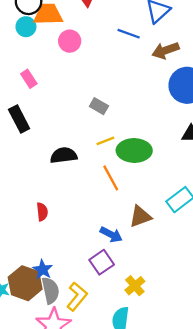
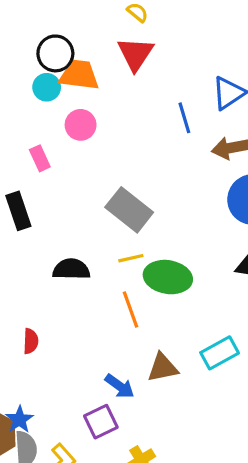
blue line: (129, 34) -> (184, 118), turned 45
pink circle: (70, 41) -> (81, 125), moved
gray rectangle: (99, 106) -> (129, 210), size x1.8

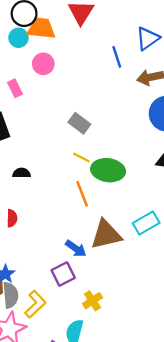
gray rectangle: (129, 210) -> (79, 123), size x0.7
yellow line: (131, 258) -> (81, 157), turned 42
black semicircle: (71, 269) -> (22, 173), moved, size x0.7
brown triangle: (163, 368) -> (106, 235), size x1.4

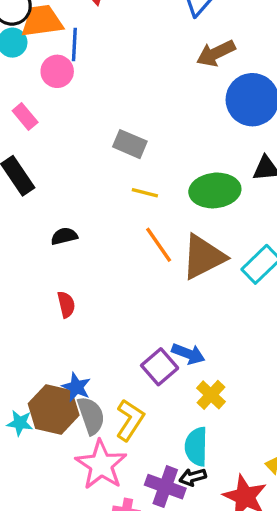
blue line: (117, 57) -> (74, 44), moved, turned 35
green ellipse: (108, 170) -> (215, 190), moved
brown triangle: (106, 235) -> (203, 257), moved
blue arrow: (76, 249) -> (188, 354), moved

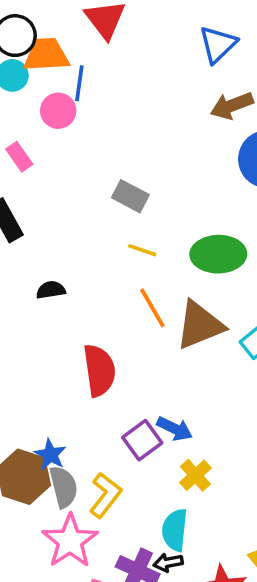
red semicircle: (66, 305) -> (99, 370), moved, size x1.8

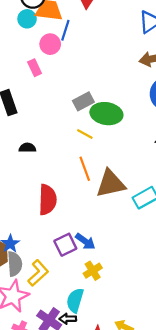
pink rectangle: (19, 157) -> (35, 68), moved
gray rectangle: (130, 196) -> (83, 101), turned -66
green ellipse: (218, 254) -> (106, 114), moved

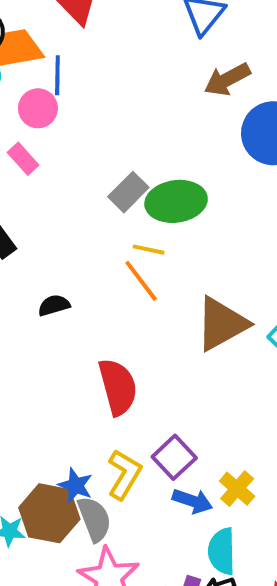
orange line: (85, 169) -> (141, 281), moved
blue arrow: (85, 241) -> (193, 501), moved
yellow L-shape: (38, 273) -> (124, 474), moved

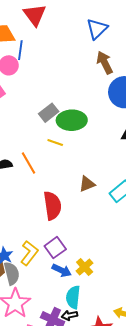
brown arrow: (227, 79) -> (105, 63), turned 85
orange line: (141, 281) -> (29, 163), moved
brown triangle: (222, 324) -> (87, 184), size x0.6
red semicircle: (118, 387) -> (52, 206), moved

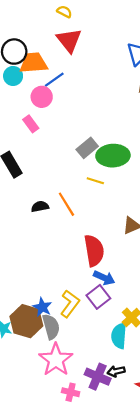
blue line: (20, 50) -> (54, 80), turned 48
blue arrow: (62, 270) -> (104, 278), moved
cyan semicircle: (73, 297) -> (119, 336), moved

